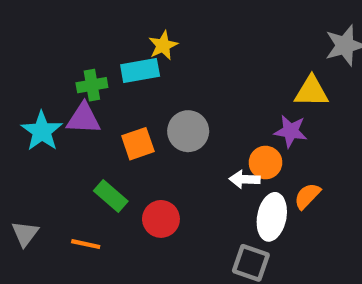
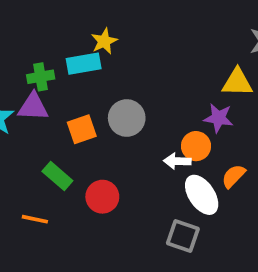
white ellipse: (272, 217) -> (202, 195), turned -45

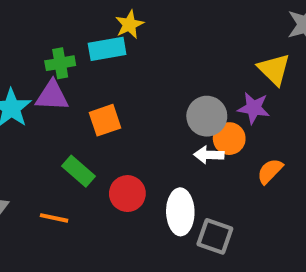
yellow triangle: (237, 82) -> (274, 69), turned 44
gray circle: (127, 118) -> (207, 116), moved
white ellipse: (202, 195) -> (180, 212), moved, turned 33

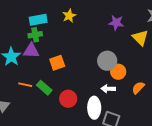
cyan rectangle: (107, 49) -> (38, 20), moved
purple star: (254, 108) -> (116, 23), moved
white arrow: (209, 155) -> (108, 89), moved
orange line: (54, 218) -> (25, 85), moved

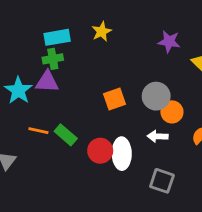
orange square: (57, 63) -> (115, 99), moved
white ellipse: (94, 108) -> (122, 154), moved

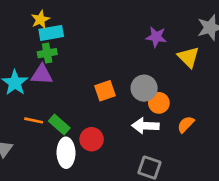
yellow star: (102, 32) -> (40, 19), moved
white arrow: (158, 136) -> (145, 126), size x1.4
white ellipse: (122, 154) -> (66, 153), moved

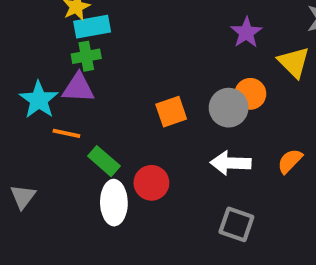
purple star: (156, 37) -> (246, 33), turned 30
orange circle: (159, 103) -> (250, 94), moved
orange line: (34, 120) -> (66, 133), moved

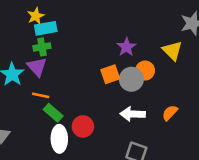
purple star: (246, 33) -> (126, 47), moved
purple triangle: (78, 88) -> (37, 67), turned 45
orange square: (171, 112) -> (110, 74), moved
orange line: (66, 133) -> (41, 95), moved

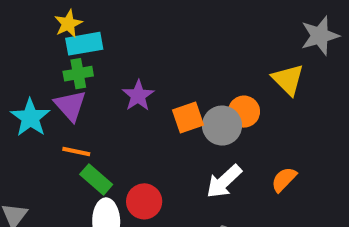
purple star: (126, 47) -> (138, 96), moved
white arrow: (133, 114) -> (224, 181), turned -45

